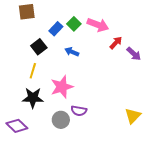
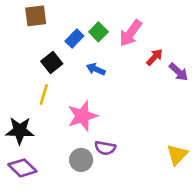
pink arrow: (98, 25) -> (130, 33), turned 105
black star: (33, 98) -> (20, 131), moved

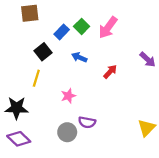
red arrow: (154, 57) -> (110, 72), moved
pink star: (82, 116) -> (68, 96), size x0.6

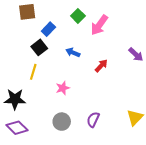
green square: (82, 26) -> (78, 16), moved
blue rectangle: (62, 32) -> (48, 29), moved
purple semicircle: (87, 122) -> (93, 120), moved, turned 105

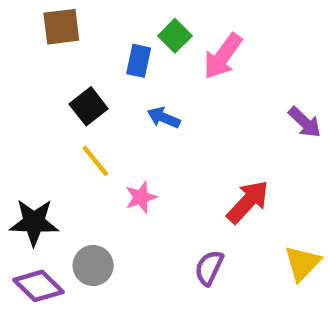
blue rectangle: (48, 29) -> (139, 61), moved, turned -32
red arrow: (101, 66) -> (248, 202), moved, size x1.5
yellow line: (33, 72) -> (95, 161), moved, turned -56
gray circle: (62, 122) -> (93, 266), moved

